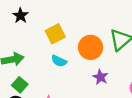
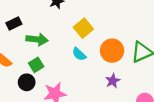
yellow square: (55, 34) -> (83, 28), turned -30

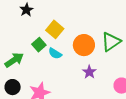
green arrow: (37, 39) -> (14, 60), moved, turned -30
green square: (36, 65) -> (39, 45), moved

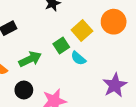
orange circle: (84, 45) -> (114, 22), moved
purple star: (89, 72) -> (115, 85), size x1.5

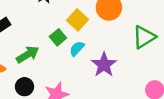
cyan semicircle: (78, 58) -> (77, 49), turned 98
purple star: (115, 85) -> (104, 65), moved

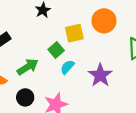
yellow square: (78, 20) -> (74, 33), turned 36
cyan semicircle: (77, 49) -> (67, 67), moved

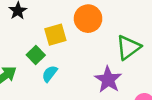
purple star: (100, 75) -> (108, 80), moved

